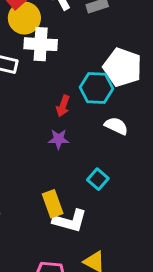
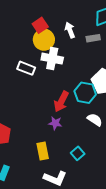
red arrow: (63, 106) -> (61, 102), size x1.5
yellow rectangle: (53, 204) -> (43, 151), moved

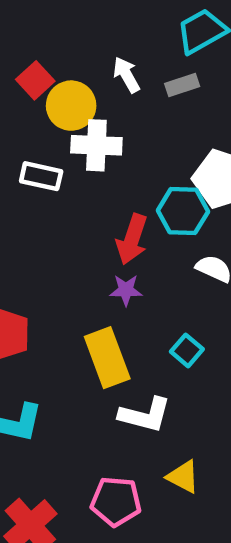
red square: (40, 25) -> (35, 80), moved
yellow rectangle: (43, 151) -> (107, 358), size x1.4

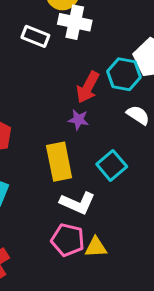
cyan square: (187, 350) -> (112, 165), size x1.4
yellow triangle: (183, 477) -> (96, 247), turned -40
pink pentagon: (116, 501) -> (68, 240), moved

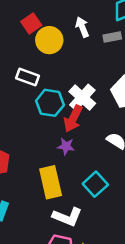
white cross: (75, 22) -> (82, 98), moved, turned 32
cyan hexagon: (124, 74) -> (50, 103), moved

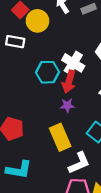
white rectangle: (27, 77) -> (15, 42), moved
white L-shape: (67, 217) -> (79, 163), turned -35

